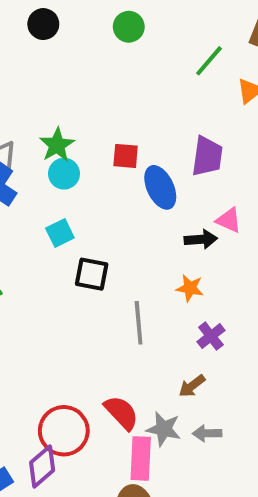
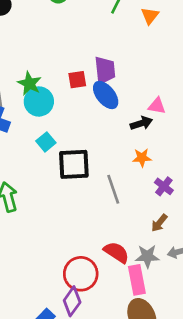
purple trapezoid: (207, 156) -> (105, 70), moved
cyan circle: (64, 174) -> (39, 102), size x1.4
black square: (92, 274) -> (74, 164), size x1.4

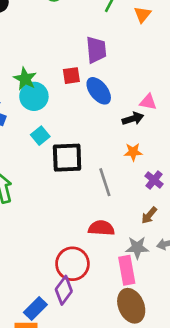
purple trapezoid: (105, 70) -> (96, 50), moved
red semicircle: (116, 252) -> (101, 228), moved, turned -30

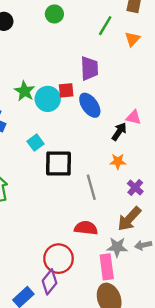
cyan circle: (34, 96) -> (48, 99), moved
black arrow: (133, 119) -> (119, 132), turned -42
brown arrow: (149, 215) -> (129, 219), size x1.6

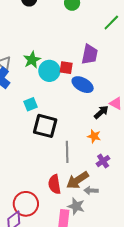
blue ellipse: (90, 105) -> (83, 85), turned -40
brown arrow: (129, 219) -> (78, 180), moved
red semicircle: (86, 228) -> (55, 184), turned -120
gray arrow: (143, 245) -> (91, 190), moved

